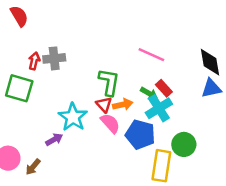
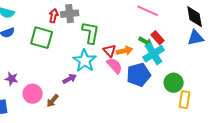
green L-shape: (109, 82) -> (91, 33), moved
blue pentagon: (140, 134) -> (139, 75), turned -30
yellow rectangle: (161, 166) -> (185, 100), moved, size x0.7

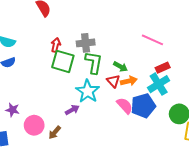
gray cross: (70, 14) -> (86, 43), moved
green square: (42, 38) -> (63, 61), moved
red rectangle: (158, 38) -> (163, 68), turned -72
green arrow: (146, 42) -> (121, 67), moved
pink semicircle: (115, 66) -> (125, 106), moved

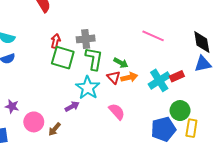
red rectangle: (163, 68) -> (177, 76), moved
pink semicircle: (125, 106) -> (117, 112), moved
blue pentagon: (143, 106) -> (163, 129), moved

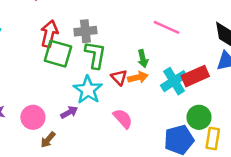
red arrow: (56, 41) -> (49, 34), size x1.5
green arrow: (121, 63) -> (143, 59), moved, turned 48
red rectangle: (177, 76) -> (195, 76), size x1.5
pink circle: (34, 122) -> (33, 117), moved

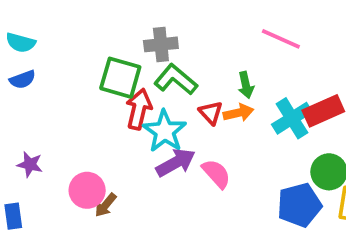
red arrow: (49, 34) -> (139, 109), moved
green L-shape: (95, 55) -> (176, 80), turned -60
purple arrow: (69, 112) -> (176, 163), moved, size x1.5
pink circle: (33, 117) -> (87, 190), moved

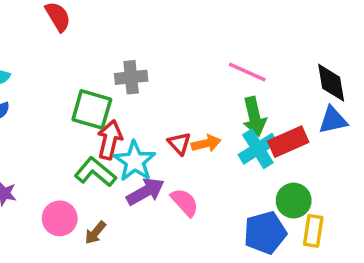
green L-shape: (176, 80) -> (95, 172), moved
green arrow: (246, 85) -> (254, 117), moved, size x1.5
brown arrow: (106, 205) -> (95, 233), moved

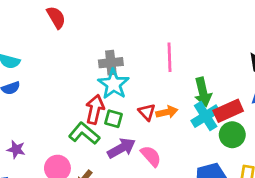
pink line: (247, 72) -> (170, 57), moved, turned 64
green square: (92, 109) -> (113, 119), moved, size x0.6
cyan star: (135, 161) -> (113, 84), moved
green circle: (294, 201) -> (232, 135), moved

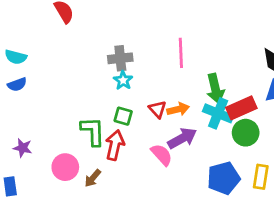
cyan star: (113, 84) -> (123, 80), size x0.6
red arrow: (95, 109) -> (115, 145), moved
cyan cross: (206, 116) -> (218, 113), turned -36
green L-shape: (84, 133) -> (93, 131), turned 48
purple arrow: (121, 148) -> (182, 138), moved

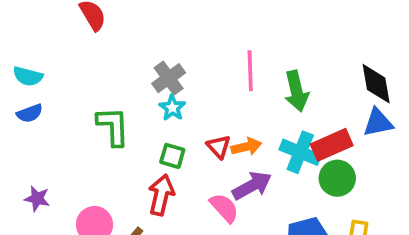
gray cross: (120, 58) -> (169, 78), turned -30
green arrow: (215, 89) -> (296, 91), moved
green L-shape: (93, 131) -> (113, 126), moved

